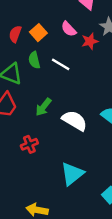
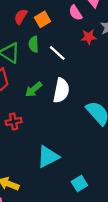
pink semicircle: (69, 29) -> (75, 13), moved
white semicircle: (75, 121) -> (61, 90), moved, turned 60

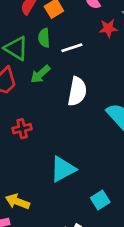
white line: (57, 53) -> (72, 48), turned -60
green arrow: (34, 89) -> (40, 74), moved

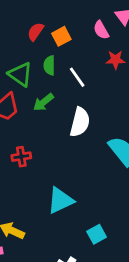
white line: (72, 48) -> (77, 77), turned 70

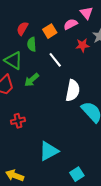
pink semicircle: (101, 30) -> (70, 24), turned 96
orange square: (61, 36) -> (50, 31), moved
green semicircle: (49, 65) -> (32, 44), moved
white semicircle: (80, 122) -> (73, 90), moved

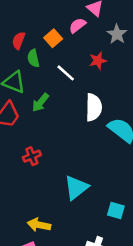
red star: (82, 45) -> (98, 61), moved
cyan square: (77, 174) -> (116, 210), turned -32

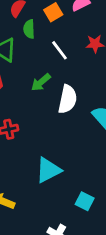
green arrow: (40, 103) -> (41, 82), moved
white semicircle: (94, 107) -> (68, 99), moved

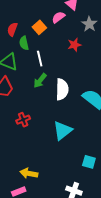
white line: (60, 50) -> (40, 59), moved, turned 35
cyan triangle: (48, 170) -> (62, 131), moved

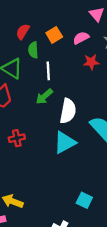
pink semicircle: (58, 17) -> (81, 38), moved
cyan triangle: (62, 131) -> (65, 143), moved

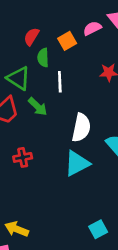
pink semicircle: (81, 38) -> (92, 28), moved
green arrow: (44, 97) -> (38, 107), moved, turned -96
cyan square: (84, 200) -> (98, 229), turned 35

